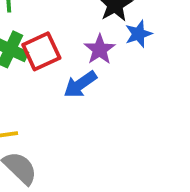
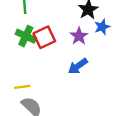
blue arrow: (80, 84) -> (78, 66), moved

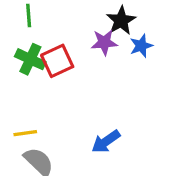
purple star: (79, 36) -> (104, 42), moved, turned 30
blue arrow: (78, 66) -> (106, 142), moved

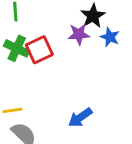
blue star: (141, 46) -> (110, 37), turned -30

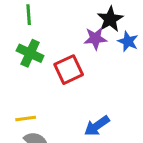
red square: (39, 50) -> (69, 70), moved

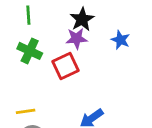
black star: (110, 19) -> (82, 19), moved
purple star: (95, 38) -> (76, 39), moved

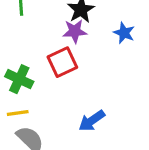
green cross: (30, 51) -> (19, 79), moved

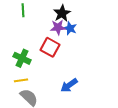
blue star: (124, 33) -> (70, 28), moved
red square: (62, 62) -> (50, 47), turned -36

